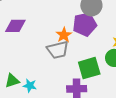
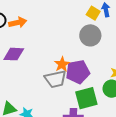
purple pentagon: (85, 24) -> (78, 72), moved

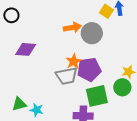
orange arrow: (18, 22) -> (72, 27), moved
gray circle: (90, 35) -> (92, 33), moved

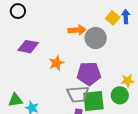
orange star: (74, 61) -> (56, 63), moved
gray trapezoid: (66, 76) -> (78, 94), moved

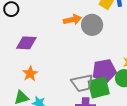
orange star: (56, 63) -> (30, 74), moved
purple pentagon: (89, 74) -> (104, 71), moved

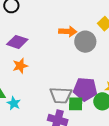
orange star: (30, 74) -> (20, 66), moved
green square: (99, 88) -> (76, 104), size x0.7

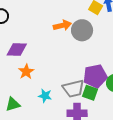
cyan star: (14, 103) -> (45, 96), moved
green square: (76, 104) -> (90, 93), turned 35

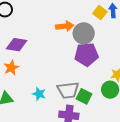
orange star: (26, 72) -> (11, 68), moved
purple pentagon: (95, 76) -> (86, 54), moved

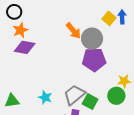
orange arrow: (65, 26) -> (73, 31), turned 54
orange star: (11, 68) -> (20, 30), moved
gray trapezoid: (68, 90) -> (74, 95), turned 145

